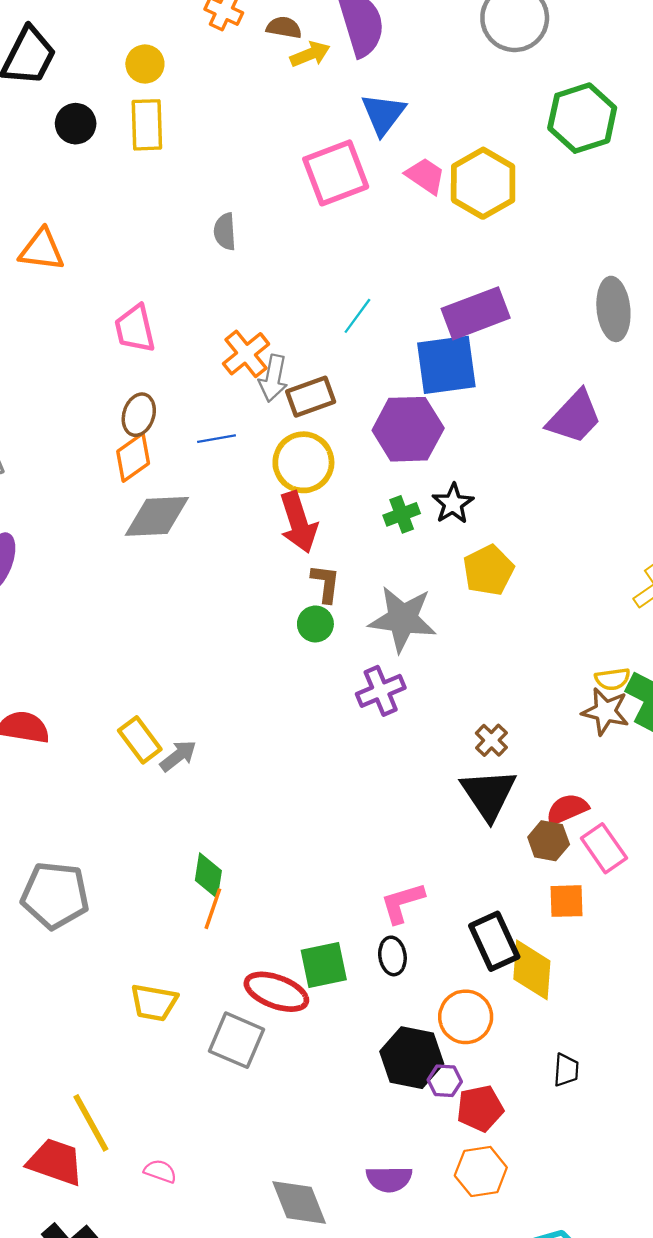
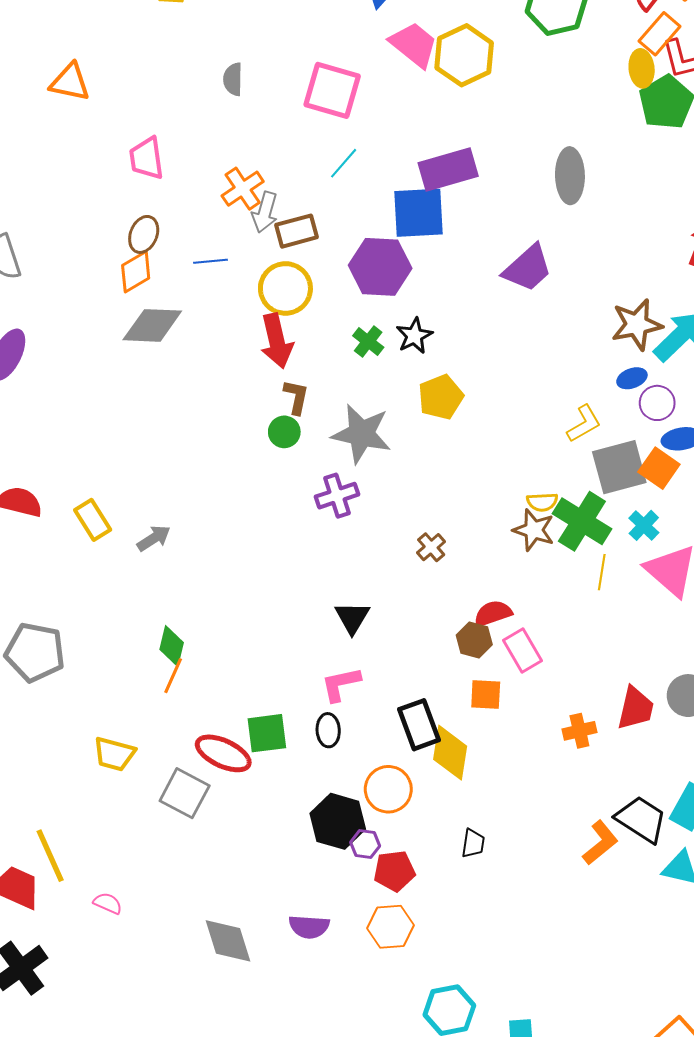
pink square: (336, 173) -> (332, 90), moved, turned 32
pink trapezoid: (425, 176) -> (414, 45), size x1.4
green cross: (402, 514) -> (368, 342), turned -36
yellow rectangle: (140, 740) -> (93, 520), moved
black triangle: (489, 794) -> (352, 617), moved, size x0.7

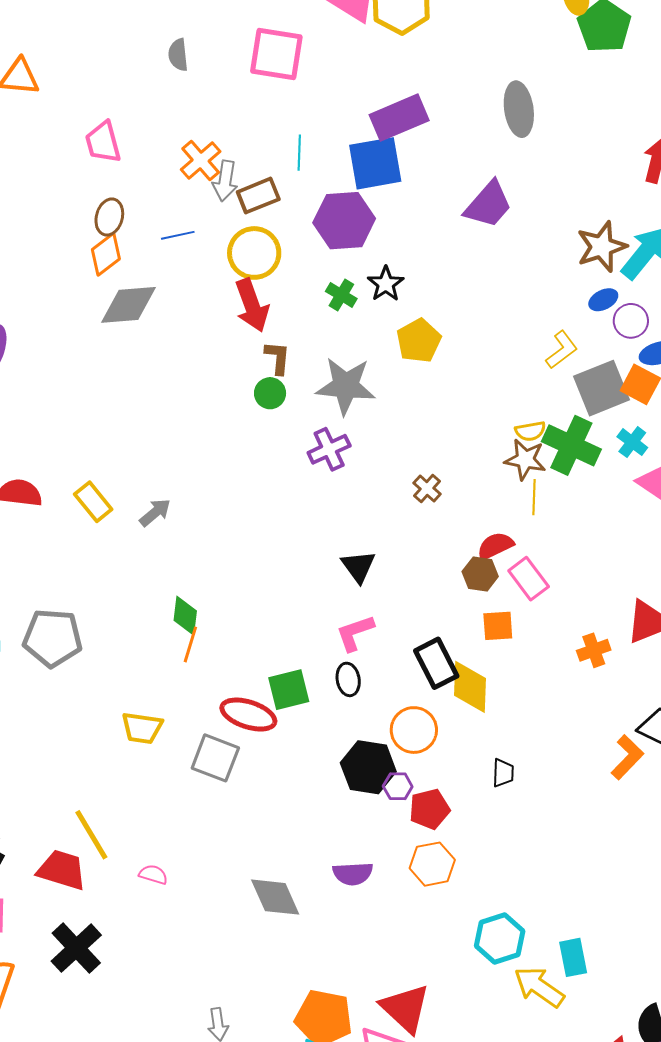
cyan line: (344, 163) -> (299, 153), moved, turned -32
yellow line: (602, 572) -> (534, 497), moved

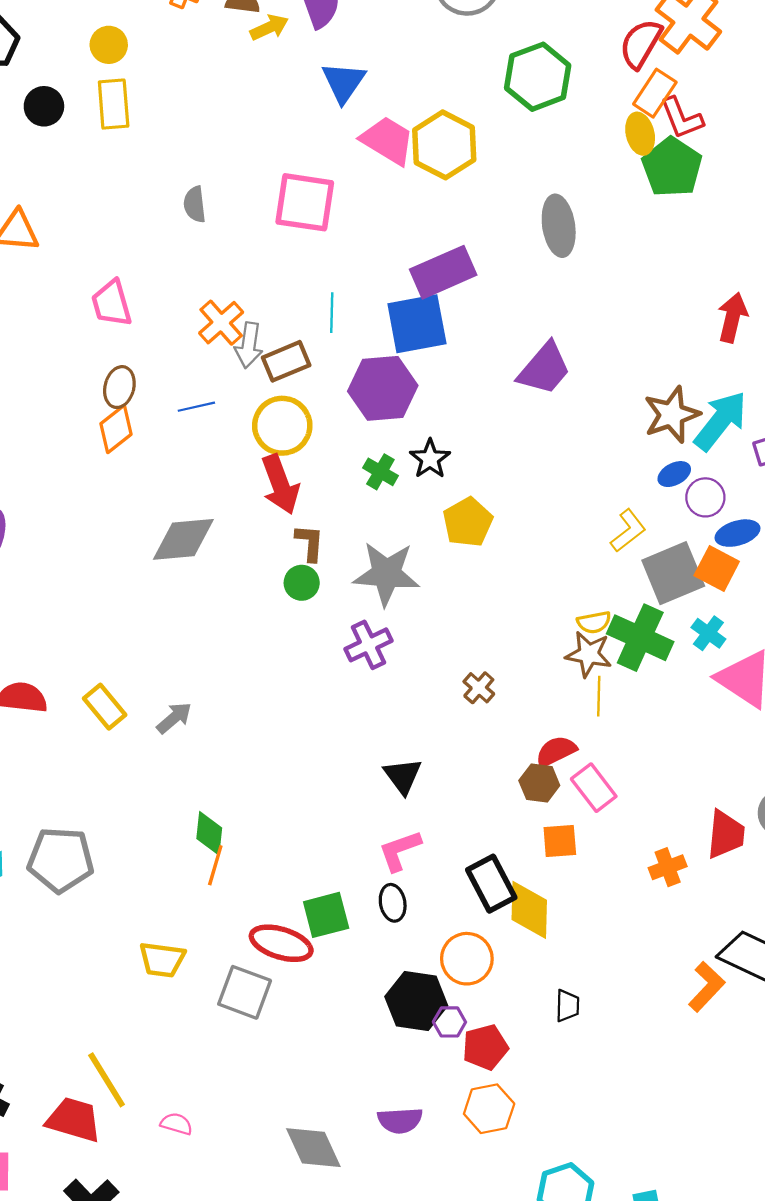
gray ellipse: (519, 109) -> (559, 226), moved
gray diamond: (129, 305) -> (183, 539), moved

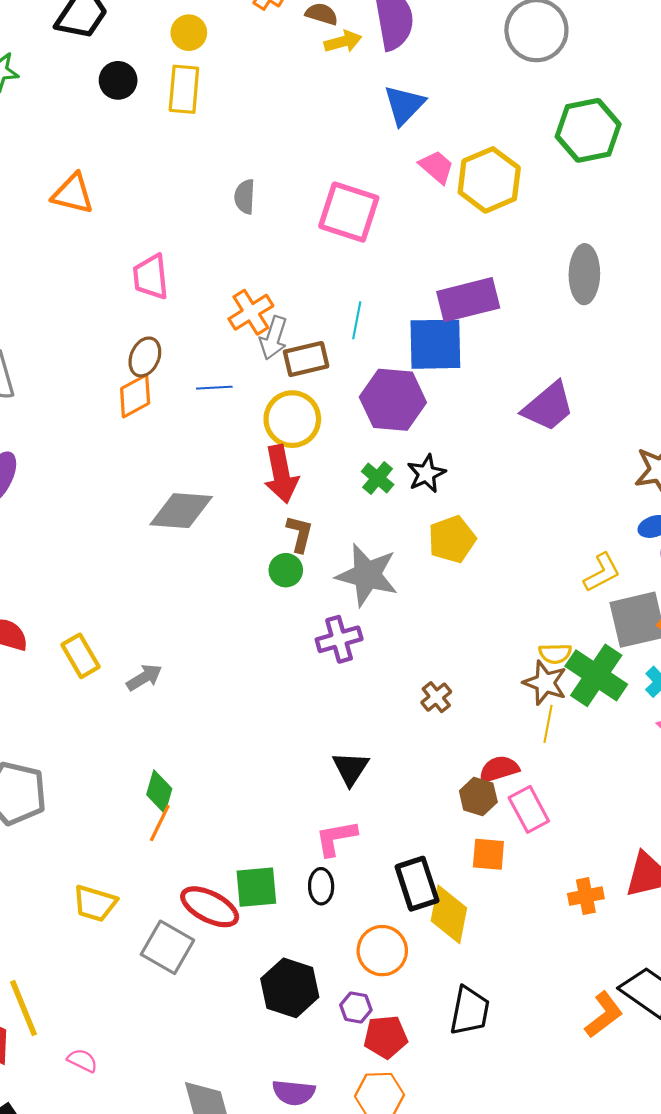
pink trapezoid: (388, 141) -> (437, 167), size x0.7
black hexagon: (416, 1001) -> (290, 988), moved
black trapezoid: (567, 1006) -> (470, 1011), size x1.6

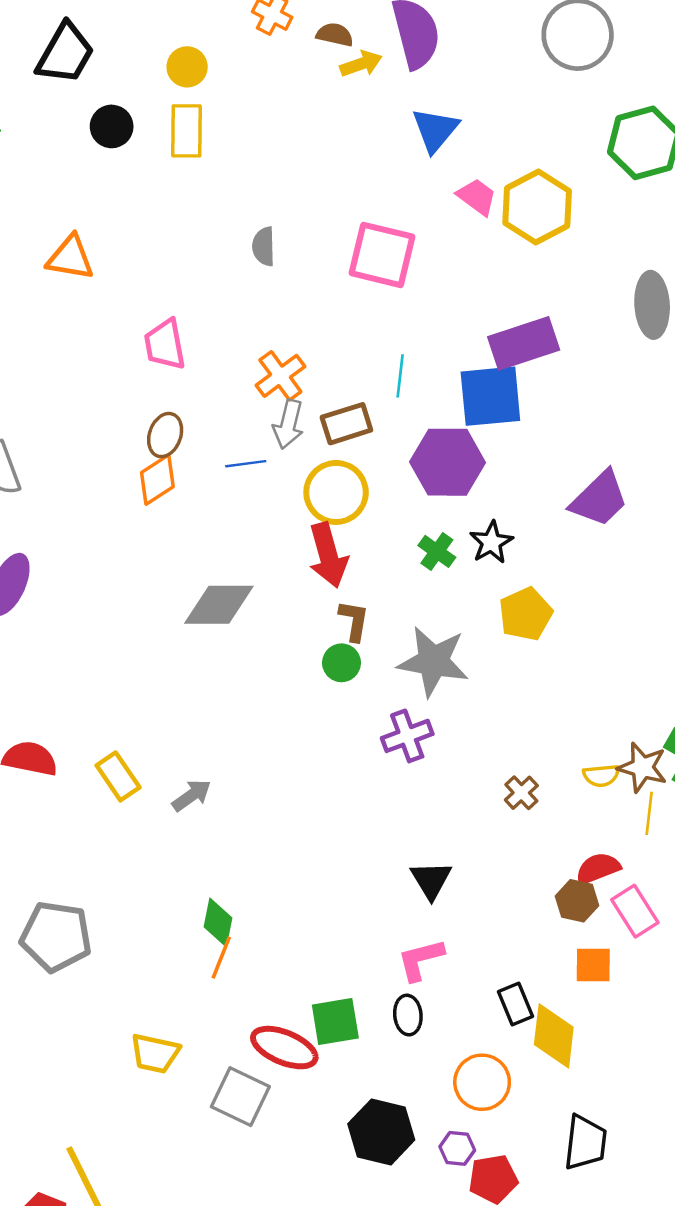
gray arrow: (273, 338) -> (288, 424), moved
purple trapezoid: (548, 407) -> (599, 499), moved
yellow semicircle: (555, 654) -> (601, 775), moved
black rectangle: (417, 884) -> (515, 1004), size x0.7

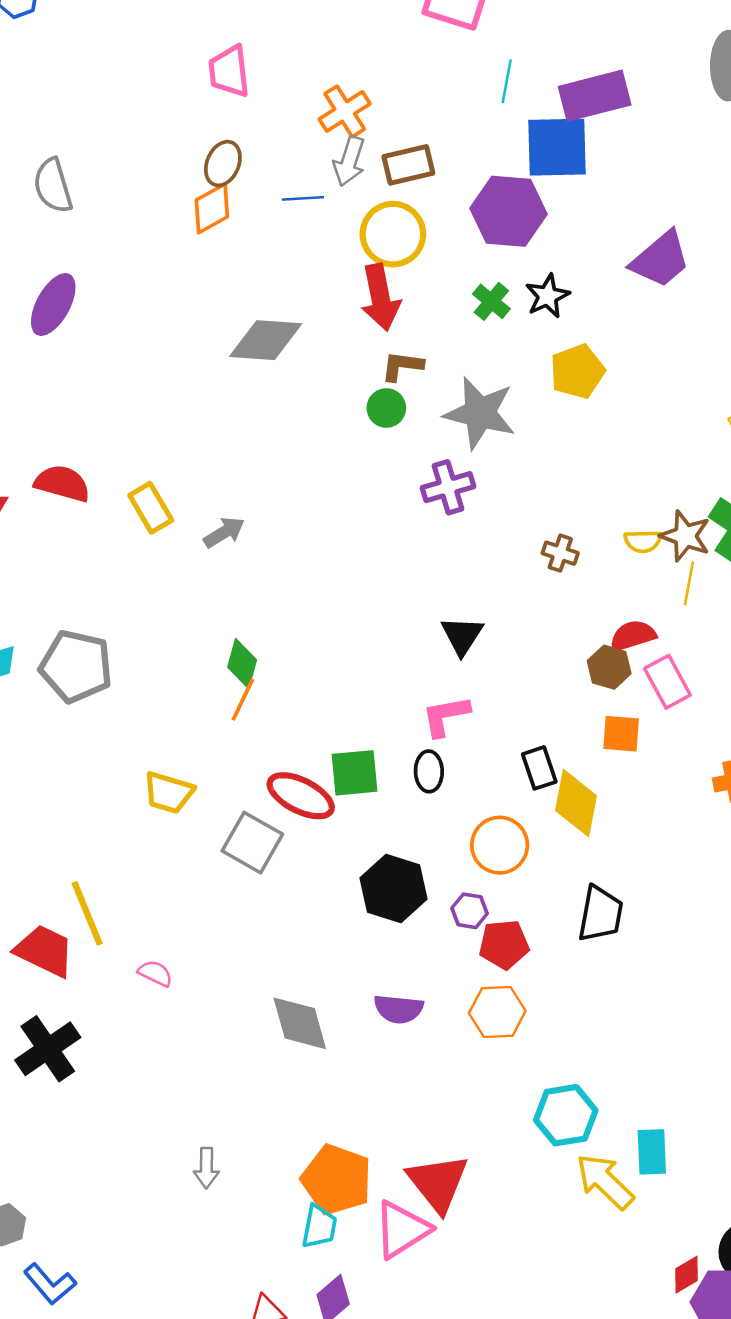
cyan line: (400, 376) -> (507, 81), moved
brown L-shape: (354, 621) -> (402, 366), turned -96
brown cross: (521, 793) -> (560, 553), turned -32

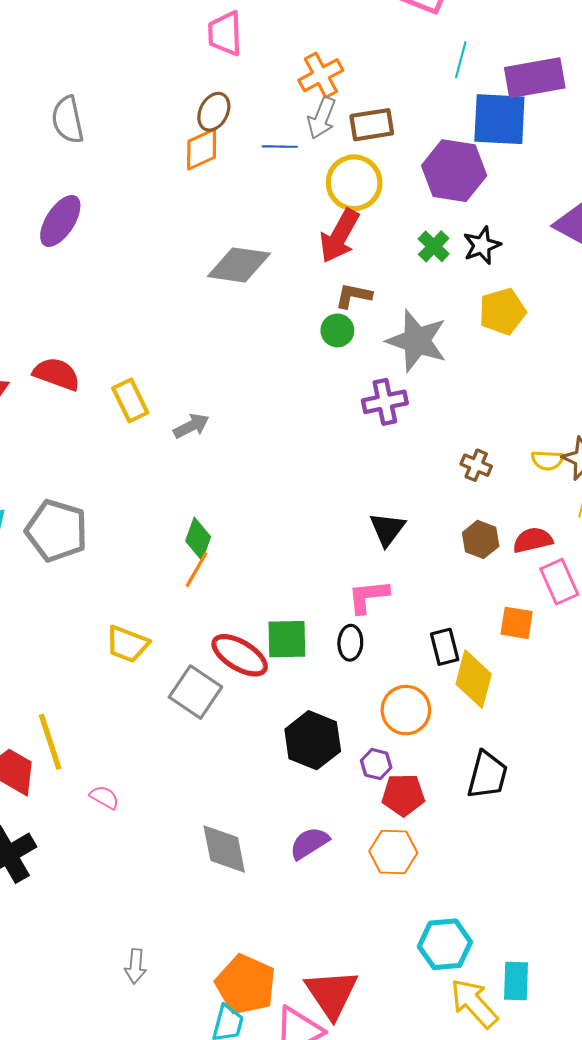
red arrow: (380, 297) -> (339, 236), turned 36
brown hexagon: (609, 667) -> (481, 539), moved
purple semicircle: (399, 1009) -> (309, 843), turned 138

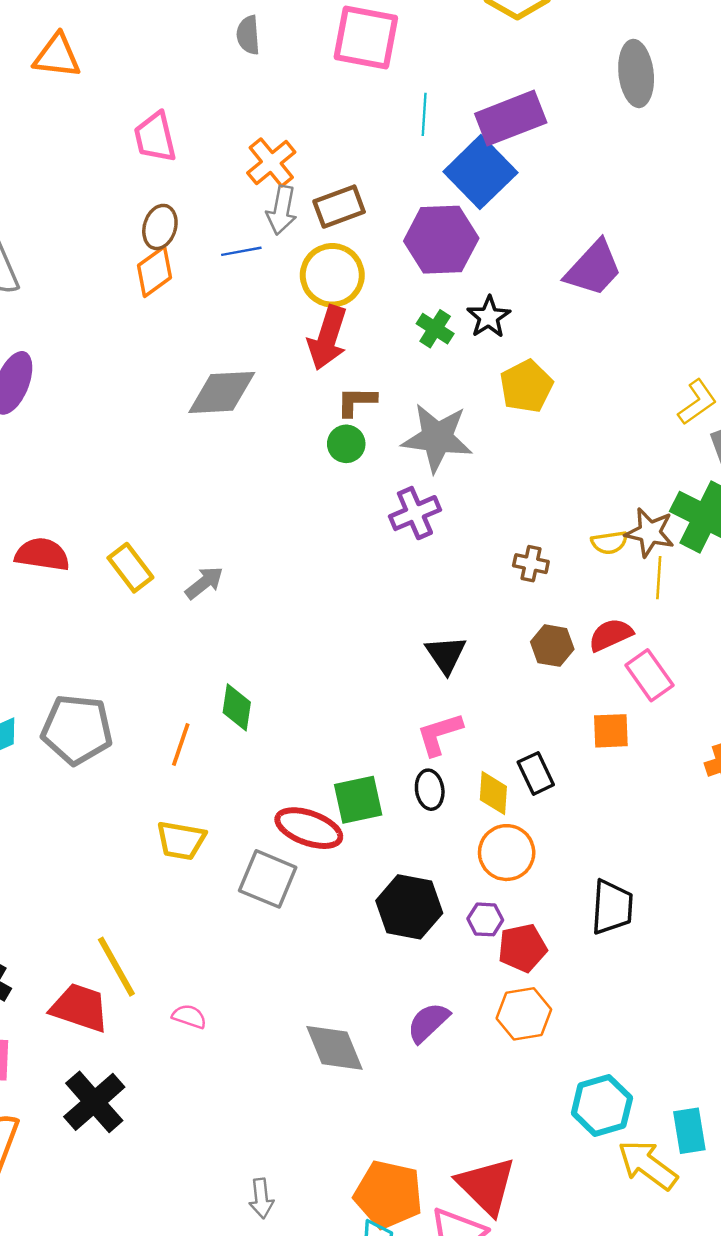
blue square: (499, 119) -> (480, 172), turned -36
orange line: (197, 570) -> (181, 744), moved
yellow diamond: (474, 679) -> (493, 793), moved, size x0.7

